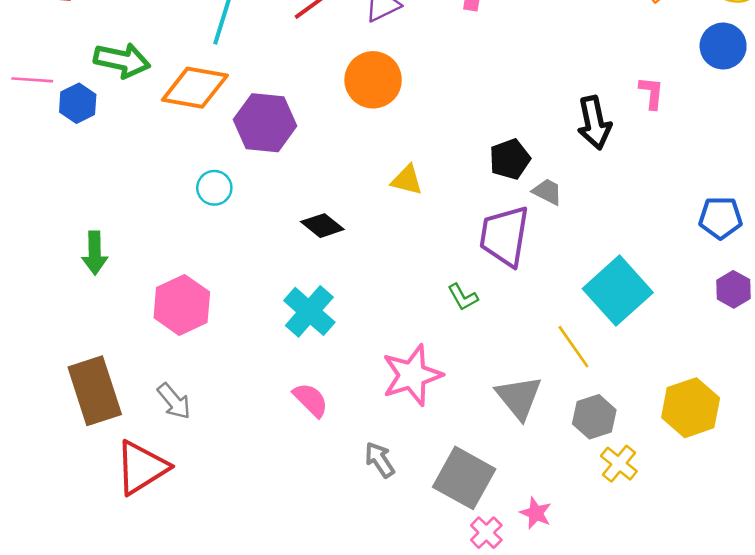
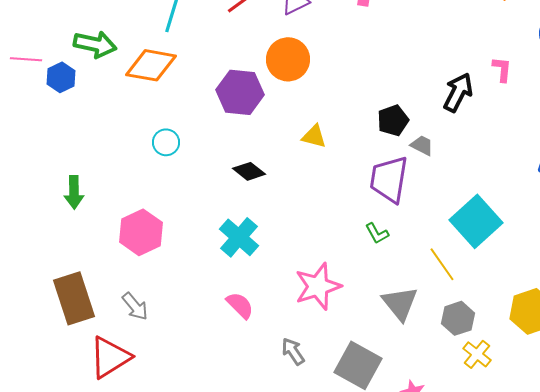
purple hexagon: (265, 123) -> (240, 92), moved
black arrow: (594, 123) -> (458, 92), turned -141
green L-shape: (463, 297) -> (377, 233), moved

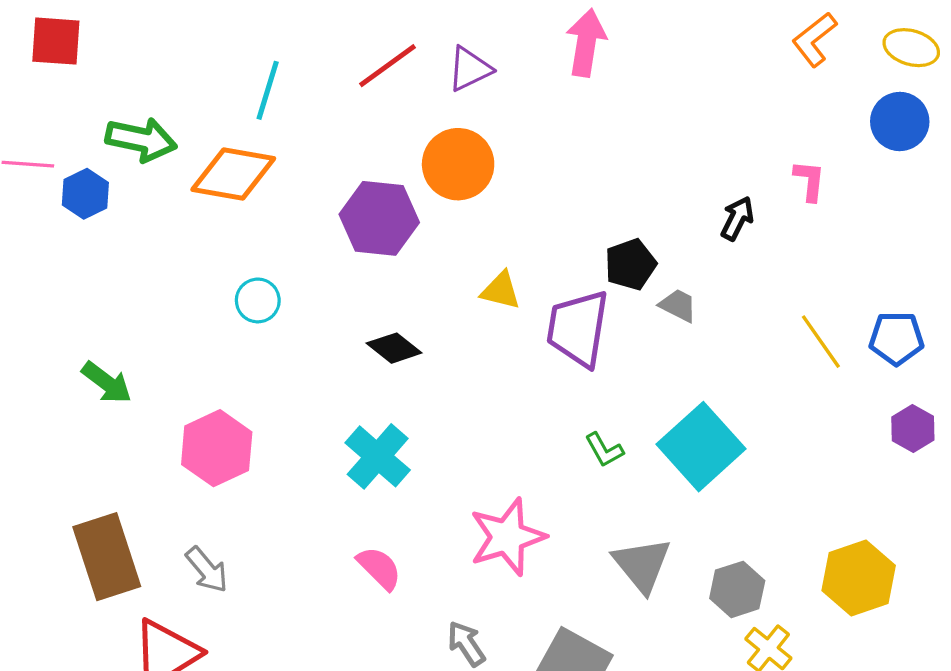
black arrow: (458, 92) -> (737, 218), size x0.7
purple trapezoid: (389, 179) -> (578, 328), moved
green arrow: (74, 192) -> (107, 383), turned -52
cyan square: (476, 221) -> (701, 447), moved
yellow line: (442, 264) -> (821, 342), moved

